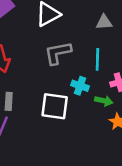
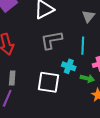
gray triangle: (104, 22) -> (88, 16), turned -48

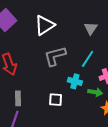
cyan line: (83, 46) -> (88, 59), turned 36
white square: (48, 82) -> (56, 100), size x0.6

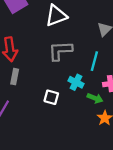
cyan line: (88, 59) -> (94, 61), turned -30
gray rectangle: (18, 98) -> (15, 77), moved

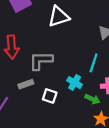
gray L-shape: (60, 51) -> (41, 61), moved
gray rectangle: (15, 77) -> (26, 84), moved, turned 56

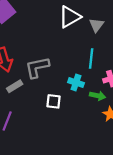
white triangle: (59, 17) -> (70, 17), moved
gray rectangle: (26, 84) -> (15, 86), moved

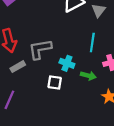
cyan cross: (76, 83) -> (67, 63), moved
green arrow: (98, 96) -> (88, 76), moved

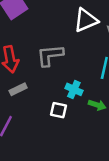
gray L-shape: (40, 49) -> (50, 55), moved

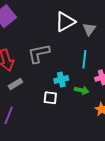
cyan cross: (74, 89) -> (61, 80), turned -32

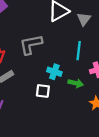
cyan cross: (61, 80) -> (54, 72), turned 32

